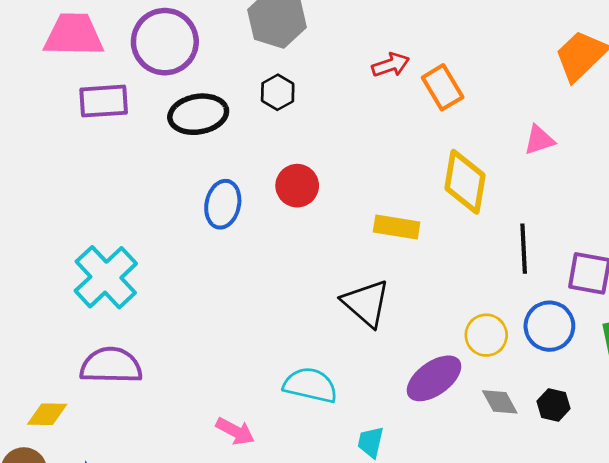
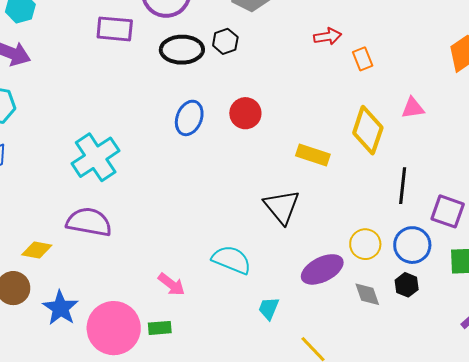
orange rectangle: (443, 87) -> (363, 59), size x0.7
black hexagon: (278, 92) -> (225, 41), moved
pink triangle: (539, 140) -> (413, 108), moved
black hexagon: (553, 405) -> (407, 285), moved

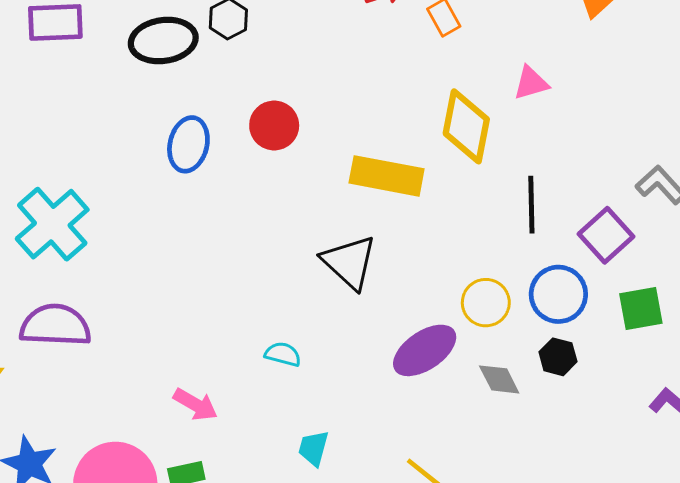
yellow rectangle: (313, 155) -> (387, 176), size x1.4
purple square: (448, 211) -> (606, 235), turned 36
cyan semicircle: (232, 260) -> (283, 354), size x0.6
cyan trapezoid: (269, 308) -> (313, 448), moved

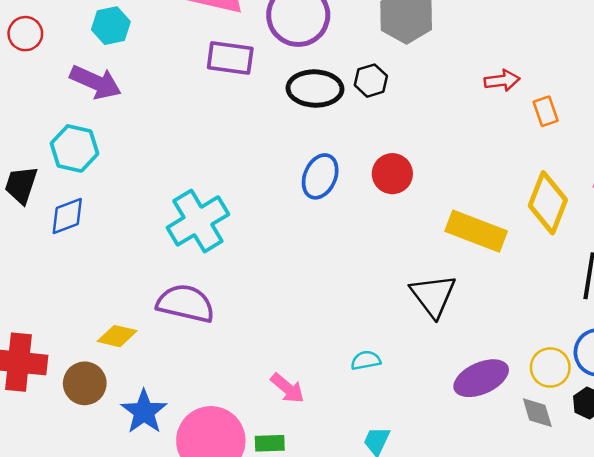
yellow circle: (486, 303) -> (550, 368), moved
cyan semicircle: (283, 354) -> (366, 360), turned -36

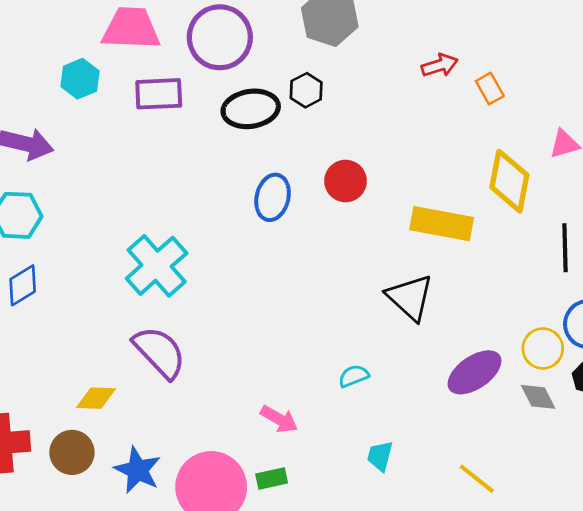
cyan hexagon: (111, 26) -> (80, 79), moved
purple semicircle: (186, 303) -> (160, 352), turned 44

